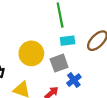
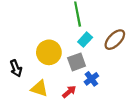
cyan rectangle: (68, 41) -> (85, 40), turned -40

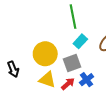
yellow triangle: (39, 88) -> (47, 80), moved
red arrow: (69, 92) -> (68, 84), moved

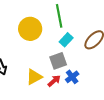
yellow circle: (45, 54) -> (30, 29), moved
yellow triangle: (47, 80) -> (34, 77), turned -48

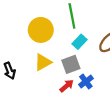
yellow triangle: (34, 77) -> (43, 62), moved

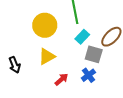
gray square: (71, 64) -> (94, 54), moved, turned 36
red arrow: (67, 86) -> (61, 79), moved

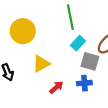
yellow circle: (45, 25) -> (23, 31), moved
blue cross: (88, 75) -> (84, 83), turned 32

